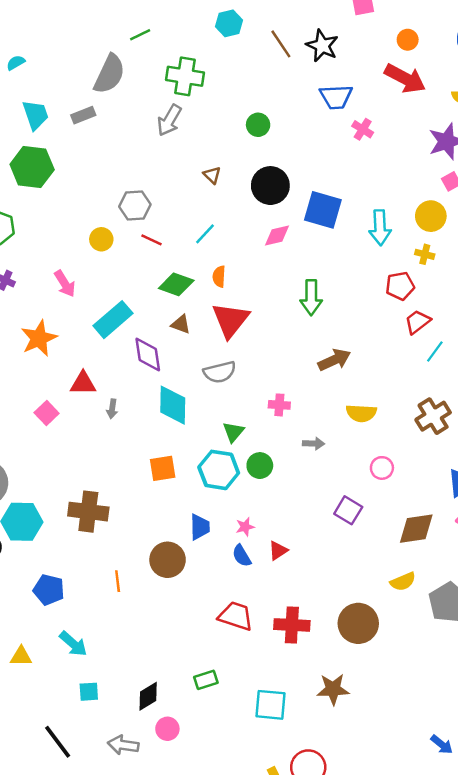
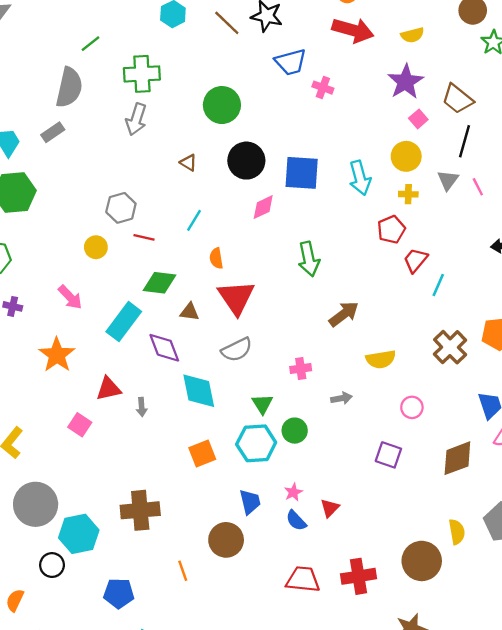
green circle: (258, 125) -> (222, 105), size x1.6
green diamond: (176, 284) -> (160, 283), moved
yellow semicircle: (403, 582) -> (457, 532), moved, turned -65

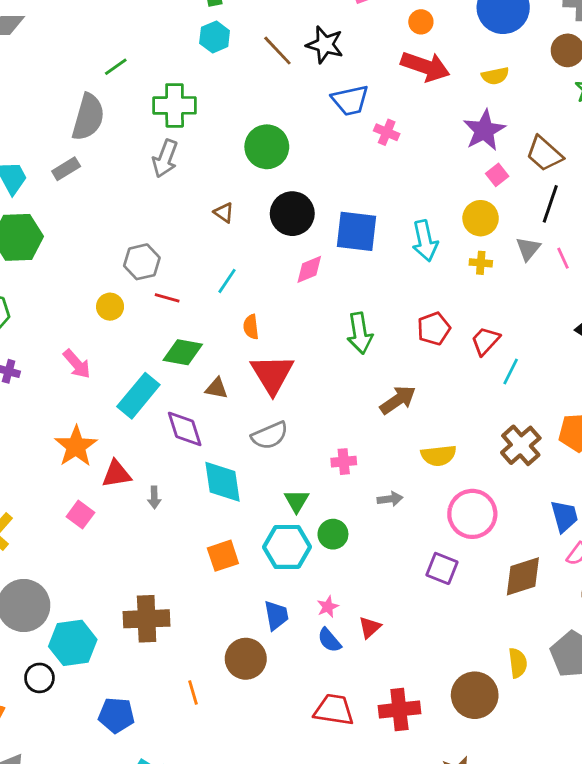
red pentagon: (391, 230) -> (434, 329), moved
orange star: (57, 355) -> (76, 446), moved
pink circle: (412, 407) -> (472, 514), size x1.8

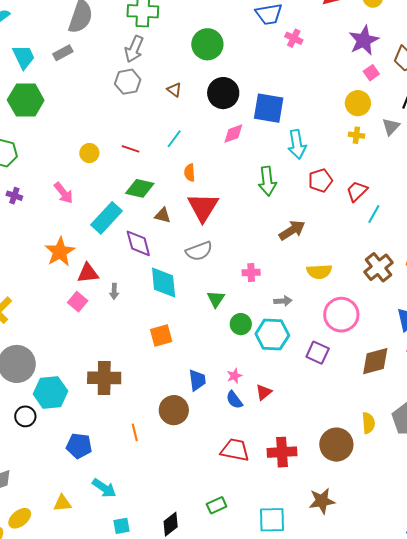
cyan arrow: (425, 241) -> (297, 144), moved
gray hexagon: (142, 262) -> (128, 82), moved
pink square: (80, 515) -> (78, 302), moved
cyan hexagon: (287, 547) -> (272, 335), moved

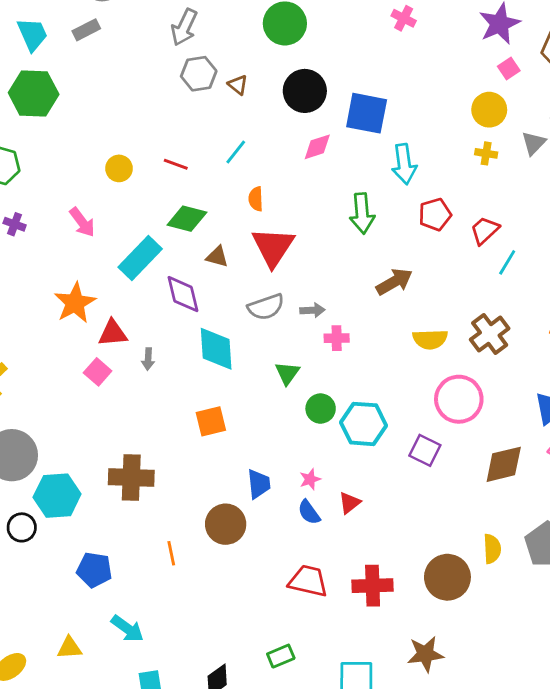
gray hexagon: (128, 82) -> (199, 74), moved
brown cross: (378, 267) -> (490, 334), moved
gray arrow: (283, 301) -> (312, 310), moved

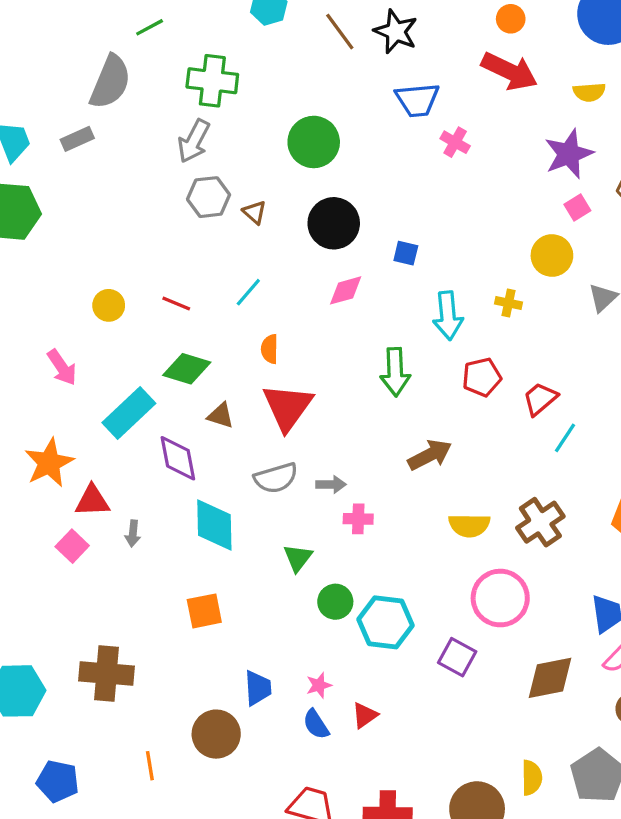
blue square: (367, 113) -> (406, 253), size x0.5
yellow cross: (486, 153) -> (509, 303), moved

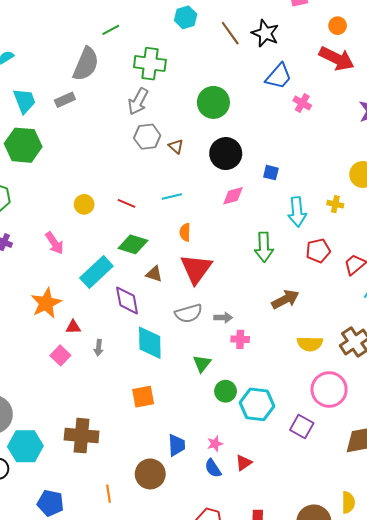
blue trapezoid: (417, 100) -> (279, 76), turned -44
cyan line: (248, 292) -> (172, 197), turned 36
red triangle: (92, 501) -> (73, 327), size x0.7

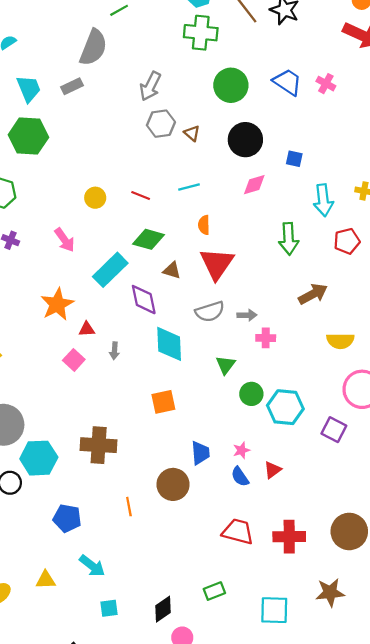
green cross: (150, 64) -> (201, 33), moved
blue trapezoid: (279, 76) -> (287, 82), moved, turned -96

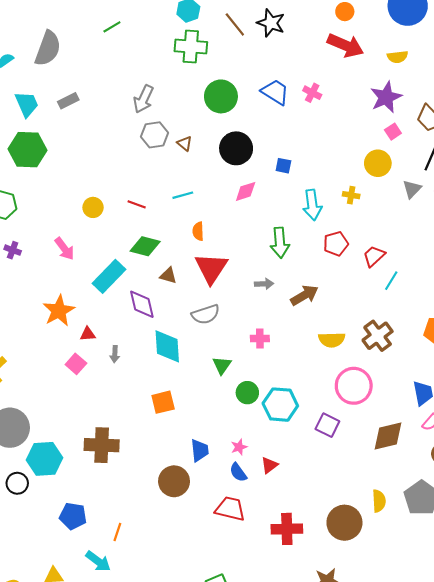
gray semicircle: (93, 48) -> (48, 48), moved
gray arrow: (247, 315) -> (264, 284), moved
orange line: (129, 507) -> (117, 532), moved, turned 30
red trapezoid: (238, 532) -> (230, 509), moved

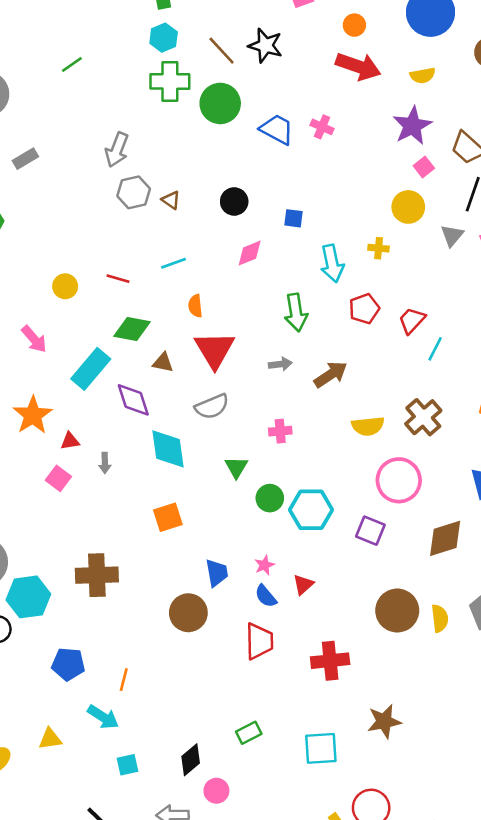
green circle: (221, 96) -> (220, 103), moved
black circle: (236, 148) -> (234, 201), size x0.7
red trapezoid: (230, 509) -> (259, 641), turned 80
brown circle: (344, 523) -> (397, 611), moved

